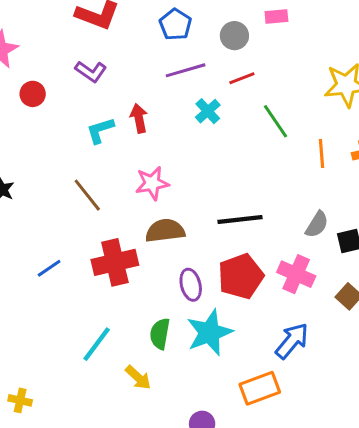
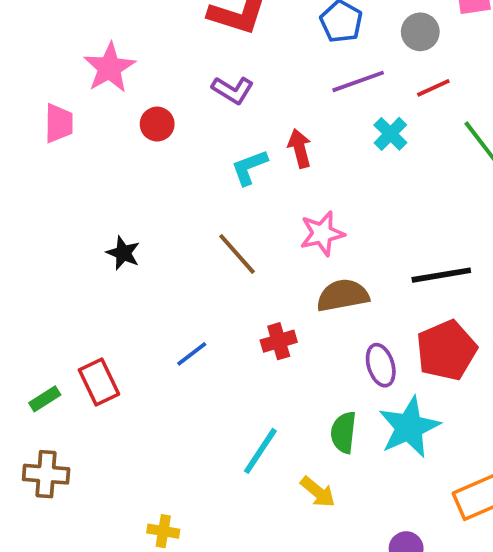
red cross: (115, 262) -> (279, 341), size x0.6

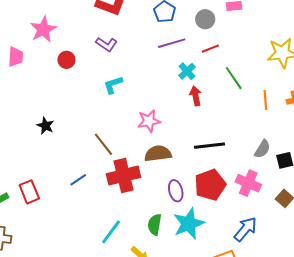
red arrow: (300, 148) -> (196, 96), moved
brown line: (237, 254) -> (103, 144), moved
red cross: (279, 341) -> (124, 176), size x1.8

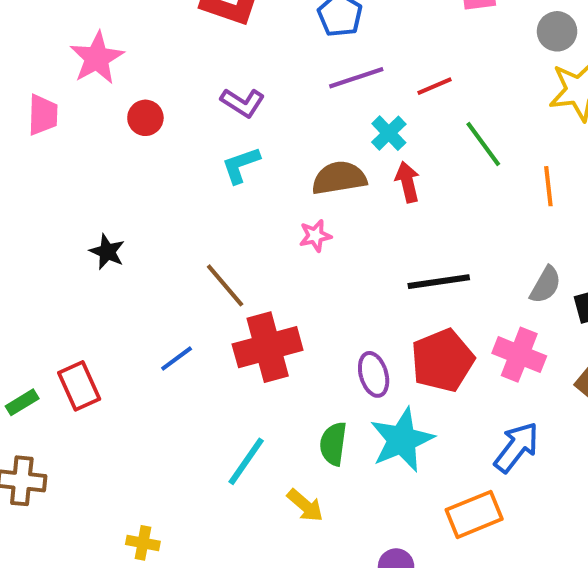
gray circle: (205, 19) -> (557, 31), moved
purple L-shape: (107, 44) -> (243, 103), moved
pink star: (149, 121) -> (315, 236), size x0.7
brown semicircle: (158, 154) -> (339, 178), moved

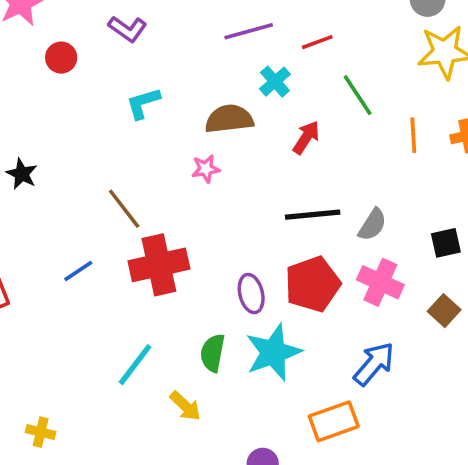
purple L-shape: (243, 103) -> (128, 29), moved
red arrow: (407, 182) -> (306, 137), moved, turned 44
gray semicircle: (545, 285) -> (372, 225), moved

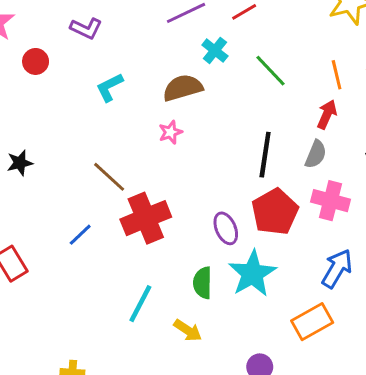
green line: (358, 95) -> (271, 71), moved
red arrow: (306, 137) -> (327, 114), moved
black star: (22, 174) -> (20, 163), turned -30
black line: (313, 215) -> (265, 155), turned -66

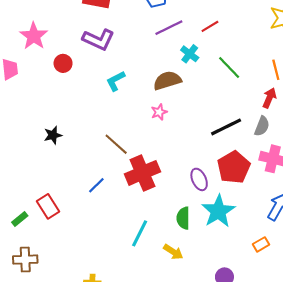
purple L-shape: (86, 28) -> (98, 39), size x1.4
black line: (265, 155) -> (226, 127), turned 56
orange rectangle: (312, 322) -> (261, 244), size x0.6

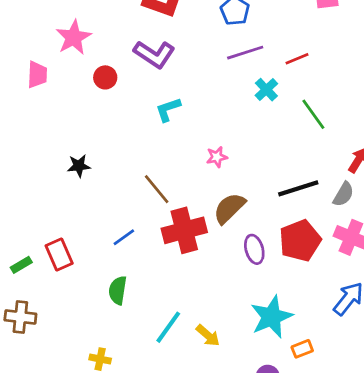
brown semicircle: (167, 81) -> (229, 208), moved, turned -36
cyan star: (218, 211) -> (272, 317), moved
green semicircle: (183, 218) -> (118, 290), moved
cyan line: (140, 233) -> (168, 327), moved
orange rectangle: (261, 244) -> (302, 349), moved

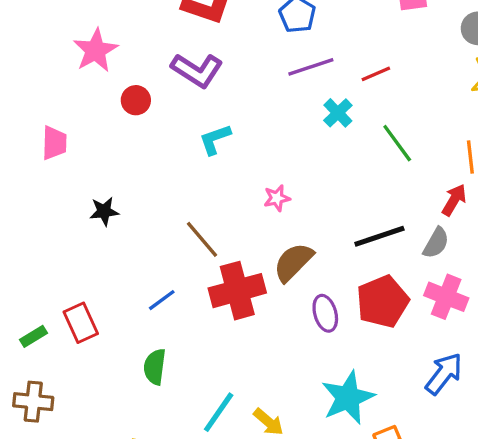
pink trapezoid: (37, 75) -> (54, 143), moved

